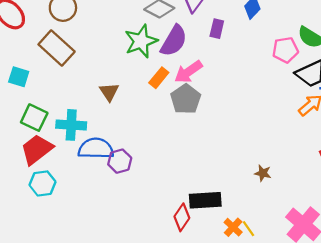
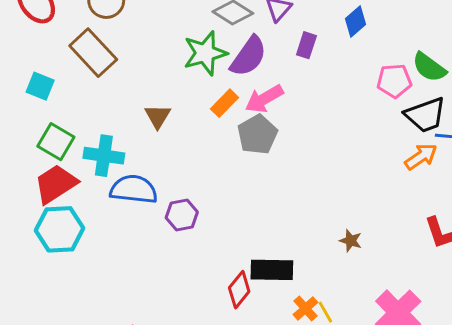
purple hexagon: (120, 161) -> (182, 215), moved
cyan hexagon: (43, 183) -> (59, 229), size x1.4

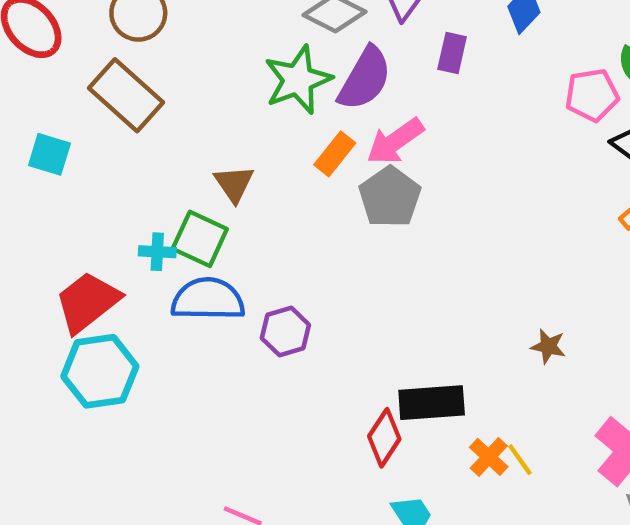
green square: (56, 142) -> (200, 239), moved
cyan cross: (104, 156) -> (157, 252), size x0.6

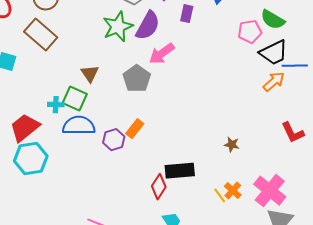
orange rectangle: (335, 154) -> (135, 129), moved
gray pentagon: (390, 197) -> (137, 79), moved
orange cross: (489, 457) -> (233, 191), moved

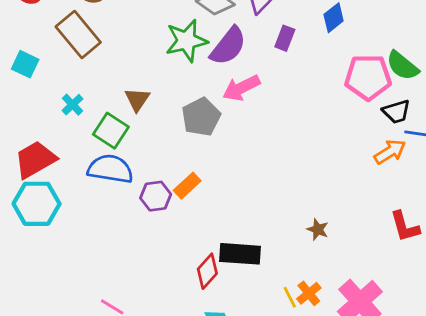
pink pentagon: (250, 32) -> (368, 77), size x1.4
black trapezoid: (274, 53) -> (396, 112), size x0.7
cyan cross: (56, 105) -> (73, 105), moved, turned 35

